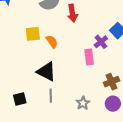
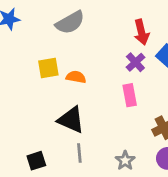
red arrow: (72, 13) -> (141, 32), moved
orange semicircle: (52, 42) -> (76, 77), turned -40
purple cross: (101, 42) -> (135, 62), moved

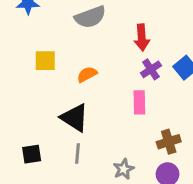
red arrow: (141, 32) -> (142, 38), moved
yellow square: (48, 68) -> (45, 61), moved
orange semicircle: (76, 77) -> (87, 74), turned -48

